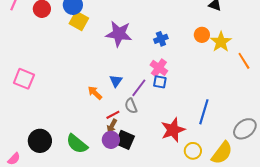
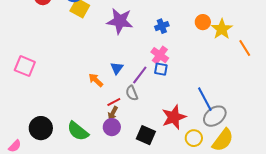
blue line: (204, 112) -> (205, 99), turned -45
gray ellipse: (245, 129) -> (215, 116), moved
black square: (125, 140) -> (146, 135), moved

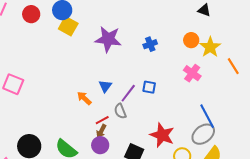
pink cross: (160, 55) -> (192, 73), moved
blue line: (205, 99) -> (207, 116), moved
red star: (174, 117) -> (162, 135), turned -30

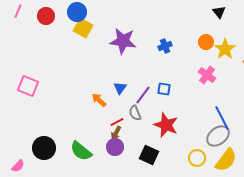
black triangle: (204, 10) -> (219, 12), turned 32
red star: (162, 135) -> (166, 125), moved

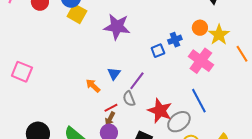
blue cross: (165, 46) -> (175, 40), moved
pink cross: (207, 75) -> (201, 61), size x1.4
blue square: (164, 89) -> (158, 51), moved, turned -32
blue line: (222, 118) -> (199, 101), moved
gray ellipse: (218, 136) -> (179, 122), moved

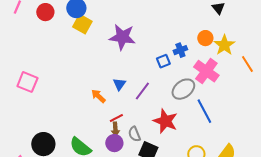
gray semicircle: (129, 99) -> (134, 134), moved
brown arrow: (110, 119) -> (115, 129), turned -32
gray ellipse: (179, 122) -> (183, 89), moved

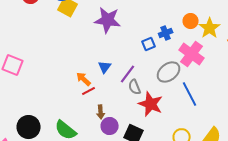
red line: (116, 118) -> (89, 91), moved
gray semicircle: (134, 134) -> (135, 87), moved
purple circle: (114, 143) -> (110, 126), moved

